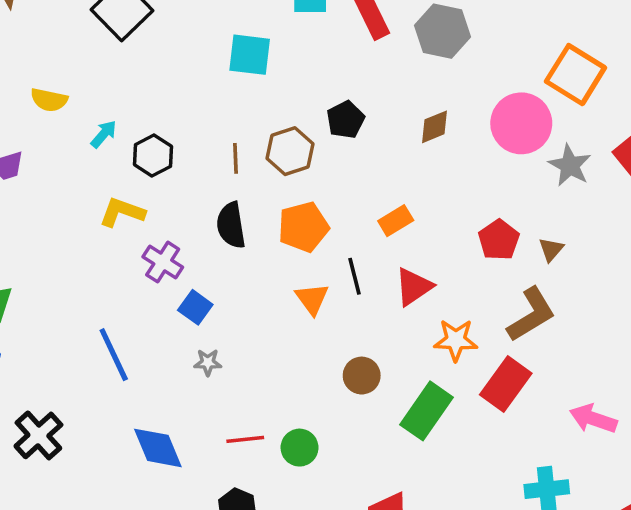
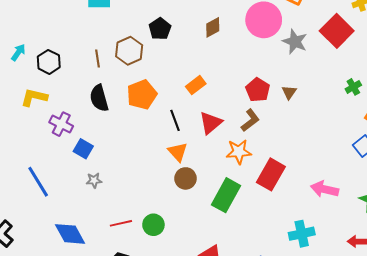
orange triangle: (312, 299) -> (178, 152), moved
brown L-shape: (531, 315) -> (250, 120), moved, size x0.7

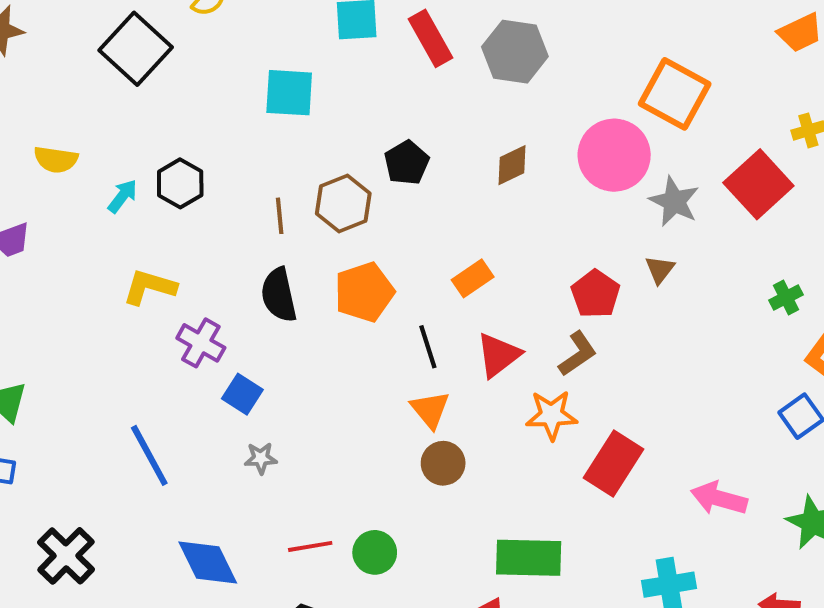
black hexagon: (49, 62) -> (180, 183), moved
brown triangle: (289, 92) -> (660, 270), moved
green rectangle: (226, 195) -> (529, 558), moved, turned 60

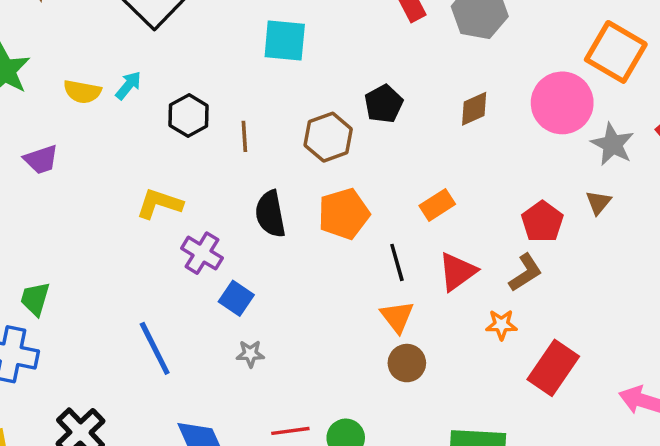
cyan arrow: (123, 196) -> (128, 85), moved
brown line: (280, 216) -> (244, 136), moved
orange star: (552, 415) -> (501, 325), size x0.7

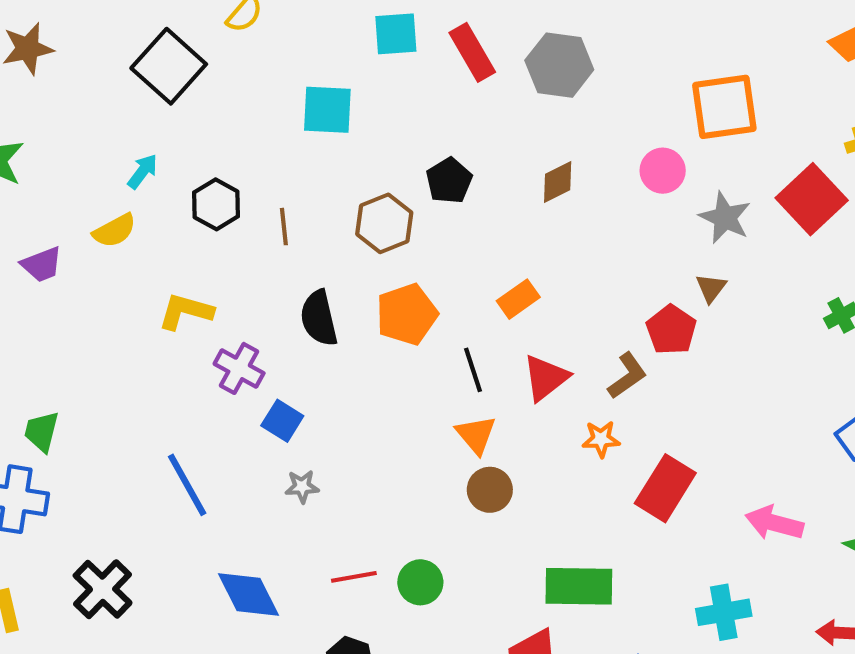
orange square: (616, 52) -> (724, 107), turned -36
yellow semicircle: (82, 92) -> (114, 231), moved, turned -36
pink circle: (562, 103) -> (663, 171), size x0.6
red pentagon: (542, 222) -> (671, 330), moved

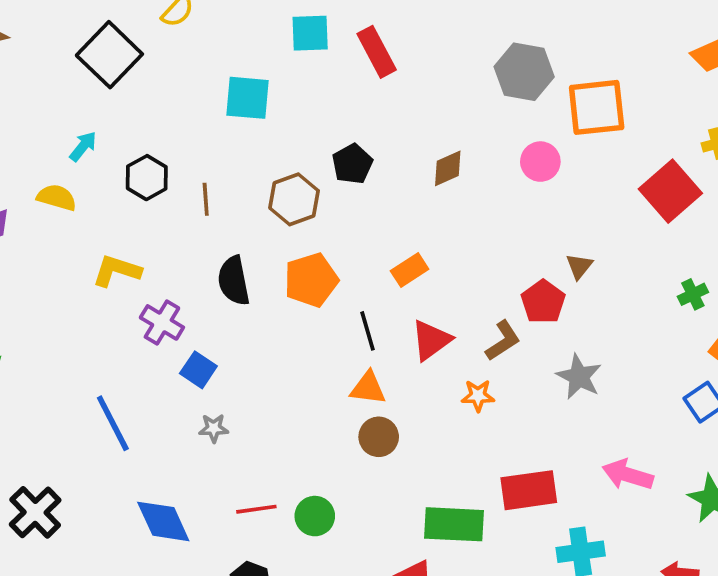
gray hexagon: (559, 65) -> (524, 72), moved
gray star: (725, 218) -> (579, 377), moved
yellow semicircle: (114, 231) -> (57, 197), turned -138
orange triangle: (476, 435) -> (368, 388), turned -45
red rectangle: (665, 488) -> (529, 490), moved, turned 48

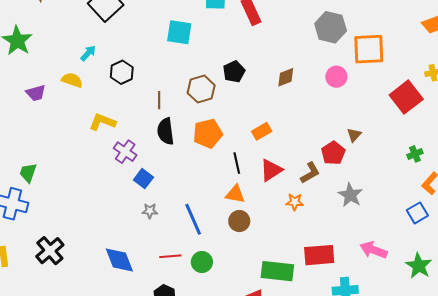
brown line: (206, 199) -> (159, 100), moved
blue line: (113, 423) -> (193, 219), moved

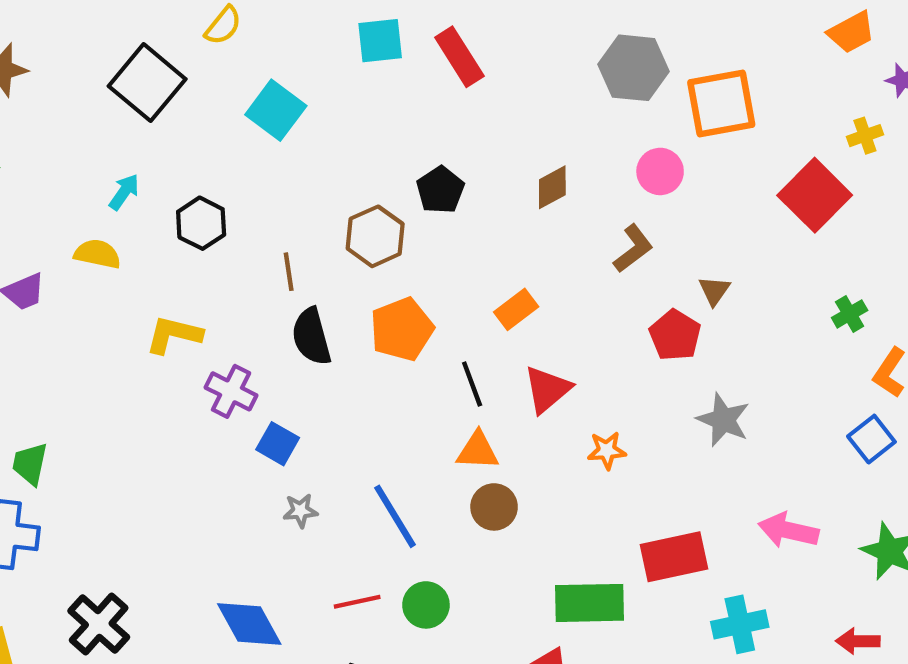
cyan square: (179, 32) -> (276, 110), moved, turned 36
brown L-shape: (310, 173) -> (633, 249), moved

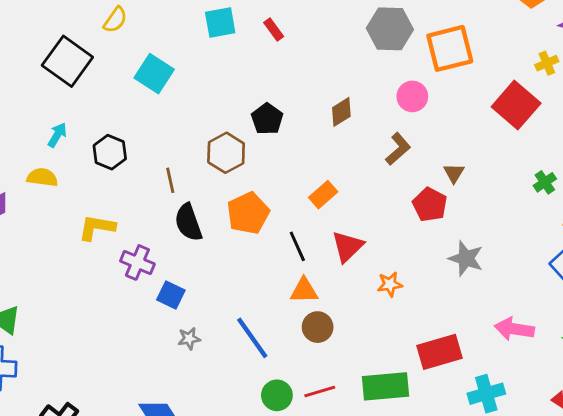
red rectangle: (459, 57) -> (274, 30), size x0.6
red line: (357, 602) -> (320, 391), moved

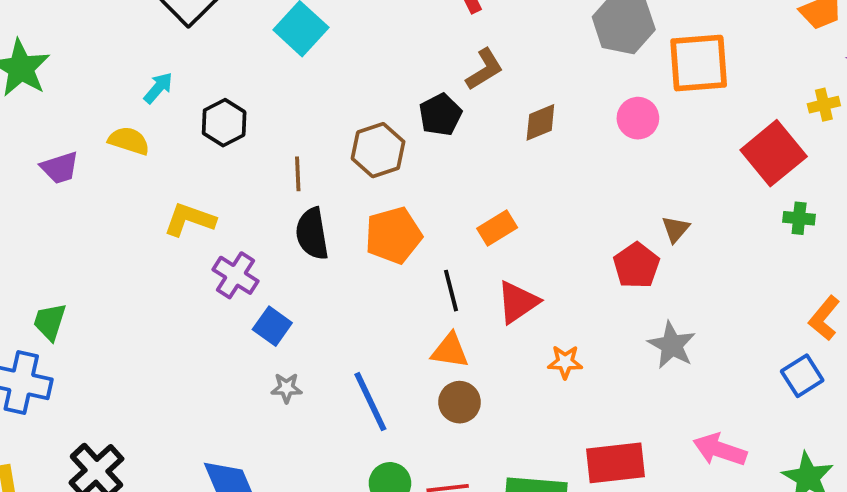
brown L-shape: (398, 149) -> (484, 69), moved
green cross: (545, 182) -> (799, 218), moved, turned 30

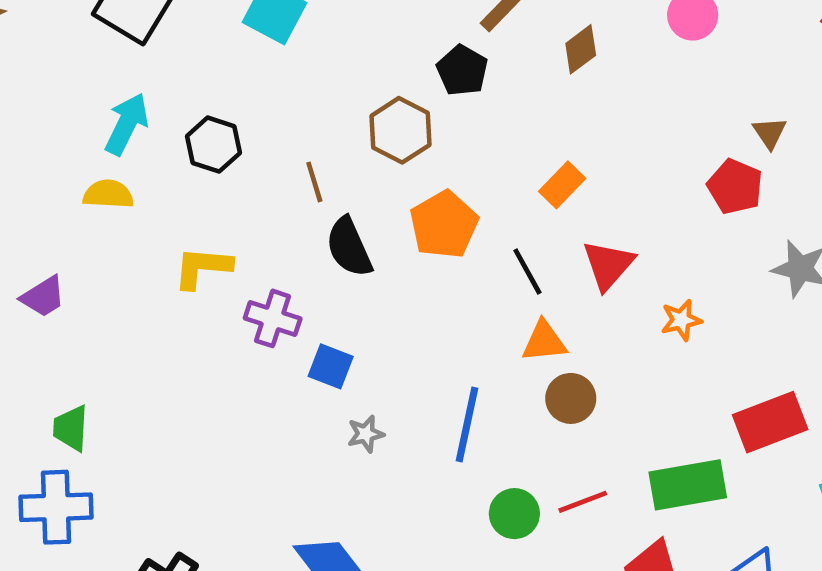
cyan arrow: (158, 88) -> (127, 124), size x1.5
purple trapezoid: (60, 168) -> (43, 297), moved
blue line: (370, 402) -> (467, 424), turned 52

